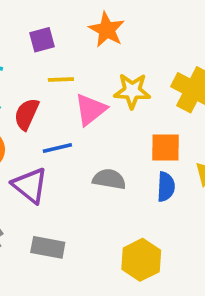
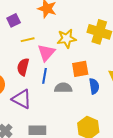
red semicircle: (27, 114) -> (23, 67), moved
blue line: (57, 148) -> (45, 76), moved, turned -56
orange square: (166, 148) -> (80, 69), moved

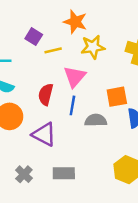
purple square: (14, 20) -> (34, 37), turned -32
yellow star: (67, 39) -> (93, 47), moved
yellow line: (28, 40) -> (53, 50), moved

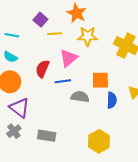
blue line: (72, 105) -> (63, 81), turned 63
purple triangle: (44, 134) -> (19, 108), moved

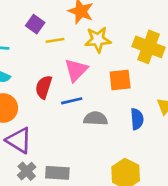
orange square: (100, 80) -> (120, 80), moved
gray cross: (14, 131) -> (27, 171), moved

